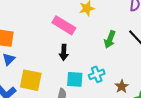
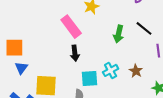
pink rectangle: (64, 25) -> (71, 27), turned 30
brown star: (122, 86) -> (136, 71), moved

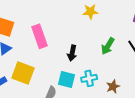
pink rectangle: (71, 27) -> (39, 36), moved
black arrow: (75, 53) -> (72, 53), moved

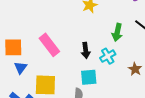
cyan cross: (89, 78) -> (108, 56), moved

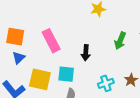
cyan cross: (108, 56) -> (106, 83), moved
cyan square: (89, 77) -> (66, 74), moved

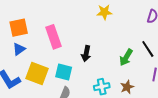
orange square: (15, 37) -> (19, 28), turned -30
green arrow: (120, 41) -> (126, 57), moved

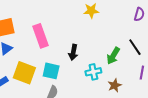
cyan cross: (102, 87) -> (93, 72), moved

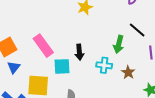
cyan square: (51, 71) -> (62, 66), moved
cyan cross: (93, 72) -> (104, 65), turned 35

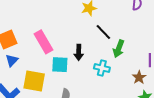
black line: (137, 30) -> (103, 32), moved
brown star: (128, 72) -> (139, 77), moved

